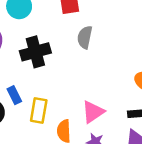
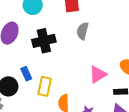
pink triangle: (93, 112) -> (98, 74), moved

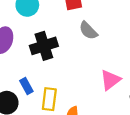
gray semicircle: (83, 31) -> (88, 31), turned -54

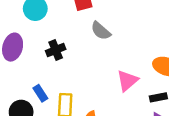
black cross: (44, 46) -> (56, 50), size x0.7

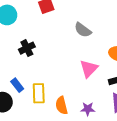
gray semicircle: (101, 31) -> (83, 30), moved

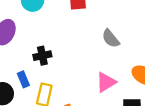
black cross: (27, 48) -> (42, 56), moved

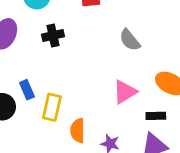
black cross: (42, 56) -> (53, 35), moved

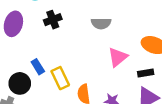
gray semicircle: (130, 40) -> (101, 23), moved, turned -42
yellow rectangle: (52, 107) -> (60, 78), turned -30

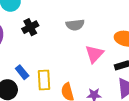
yellow rectangle: (60, 78) -> (44, 80), turned 30

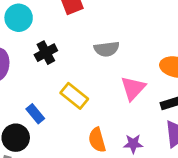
yellow rectangle: (44, 80) -> (74, 96), moved, turned -48

